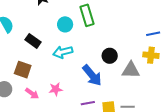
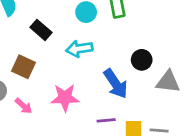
pink star: (56, 89) -> (65, 98), size x1.5
pink arrow: (32, 93) -> (24, 106), moved

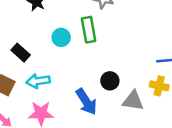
cyan arrow: (79, 49) -> (38, 81), moved

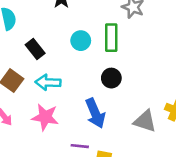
black circle: (110, 81) -> (111, 78), moved

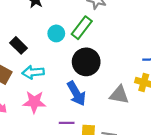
green rectangle: (111, 38) -> (82, 28), turned 45
black circle: (111, 78) -> (86, 62), size x1.6

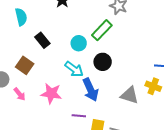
cyan circle: (56, 33) -> (79, 43), moved
black circle: (86, 62) -> (103, 62), size x0.7
cyan arrow: (33, 72) -> (74, 69), moved, turned -144

